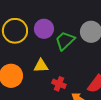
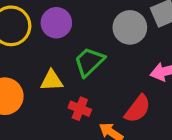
green trapezoid: (65, 41) -> (89, 62), moved

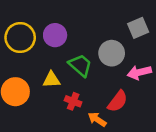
gray circle: (130, 27) -> (112, 53), moved
green trapezoid: (89, 62) -> (80, 65), turned 85

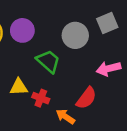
gray circle: (112, 53) -> (75, 35), moved
yellow triangle: (51, 80) -> (19, 87), moved

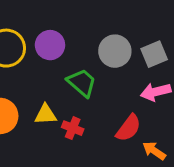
gray square: (107, 23) -> (154, 54), moved
orange arrow: (65, 117) -> (154, 151), moved

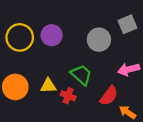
gray square: (154, 54) -> (128, 24), moved
green trapezoid: (82, 83) -> (81, 75), moved

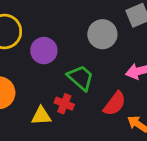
purple circle: (52, 35) -> (44, 51), moved
yellow triangle: (48, 86) -> (41, 116), moved

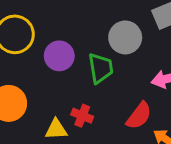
green trapezoid: (81, 78) -> (101, 68), moved, turned 40

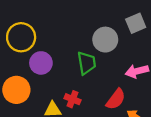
purple circle: (59, 56) -> (41, 63), moved

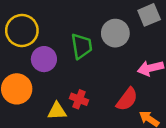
green trapezoid: (87, 63) -> (82, 46), moved

